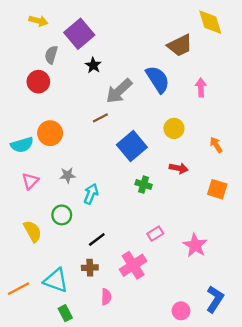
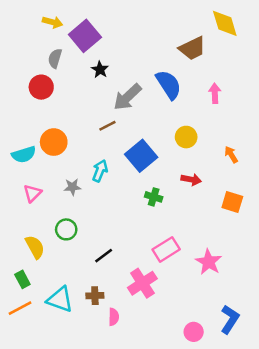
yellow arrow: (38, 21) -> (52, 22), moved
cyan arrow: (91, 194) -> (100, 171), moved
pink rectangle: (155, 234) -> (166, 249), size x1.5
brown cross: (90, 268) -> (95, 296), moved
green rectangle: (65, 313) -> (22, 279), moved

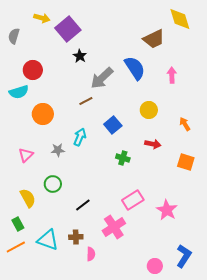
gray semicircle: (55, 58) -> (14, 36), moved
cyan semicircle: (24, 155) -> (19, 92), moved
blue square: (141, 156) -> (113, 125), size x0.7

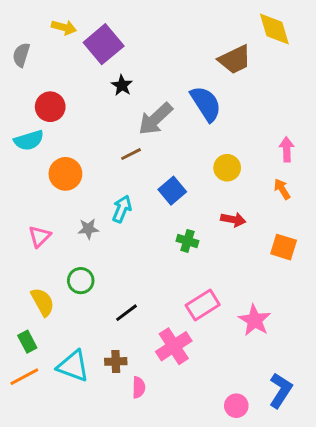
pink arrow: (172, 75) -> (287, 149), moved

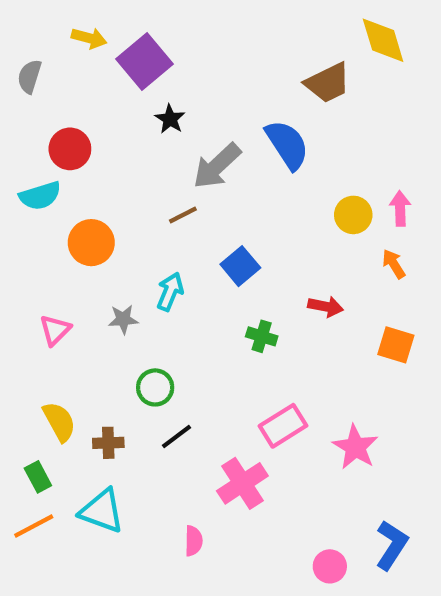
yellow circle: (227, 168) -> (353, 215), moved
green circle: (81, 281) -> (155, 387), moved
brown cross: (116, 361) -> (108, 443), moved

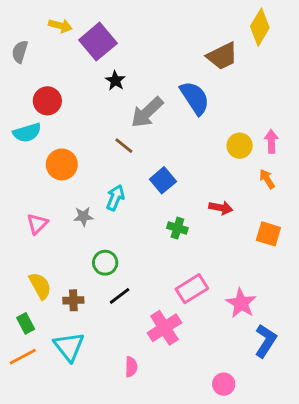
yellow diamond: (383, 40) -> (260, 27), turned 48
brown line: (183, 215) -> (124, 146), turned 66
cyan triangle: (102, 511) -> (69, 347), turned 32
blue L-shape: (392, 545) -> (266, 341), moved

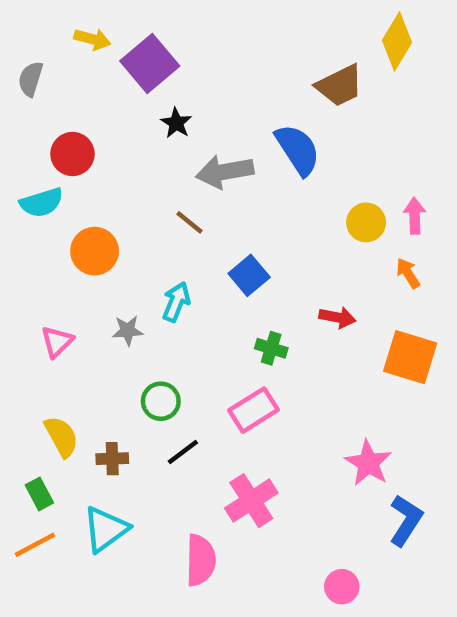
gray arrow: (147, 112) -> (225, 172), turned 33
orange square: (268, 234) -> (410, 357), size x1.4
pink rectangle: (192, 289) -> (253, 410), moved
cyan triangle: (69, 347) -> (106, 529), turned 32
pink semicircle: (131, 367) -> (201, 560), size x1.6

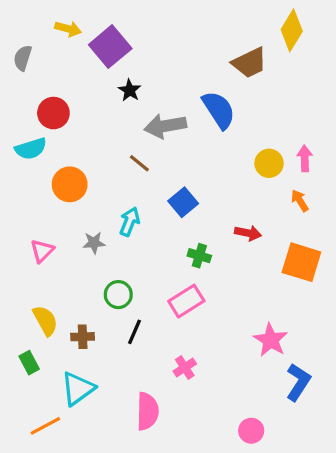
black line: (183, 452) -> (134, 332), turned -30
pink cross: (251, 501) -> (185, 368), size x0.6
orange line: (35, 545) -> (45, 426), moved

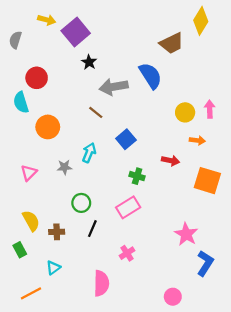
cyan semicircle: (31, 149) -> (21, 102), turned 90
orange arrow: (300, 201) -> (197, 140), moved, turned 128
cyan triangle: (78, 389) -> (53, 268), size x0.6

